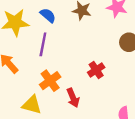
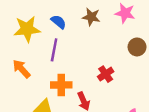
orange cross: (50, 81) -> (61, 85), turned 36

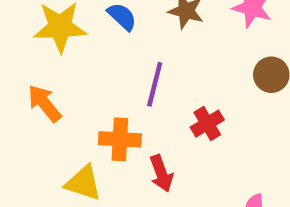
purple line: (54, 50) -> (155, 84), moved

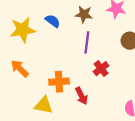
purple line: (155, 84) -> (87, 42), moved

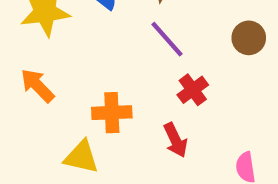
purple line: (87, 42) -> (167, 39), turned -50
red arrow: (81, 96) -> (175, 140), moved

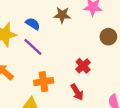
purple line: (167, 39) -> (33, 47), moved

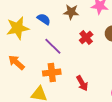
purple line: (33, 47) -> (53, 46), moved
red cross: (83, 66) -> (86, 37), moved

